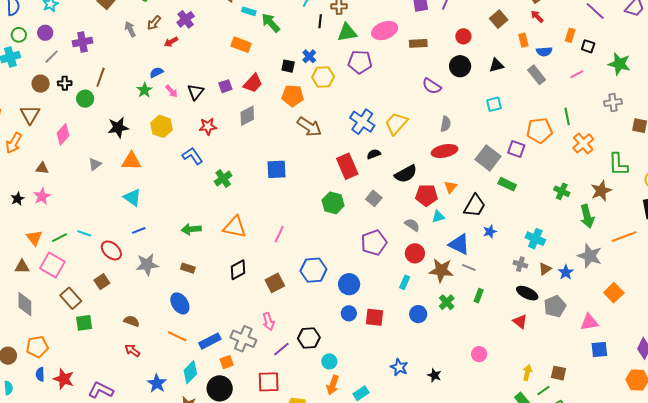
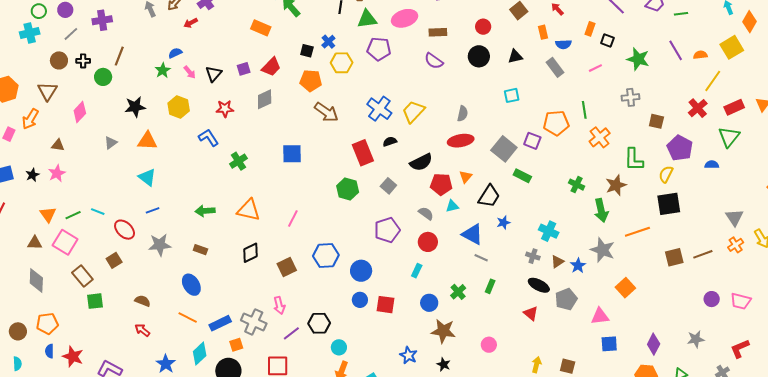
purple semicircle: (432, 86) -> (434, 61), moved
brown star: (441, 270) -> (443, 331), moved

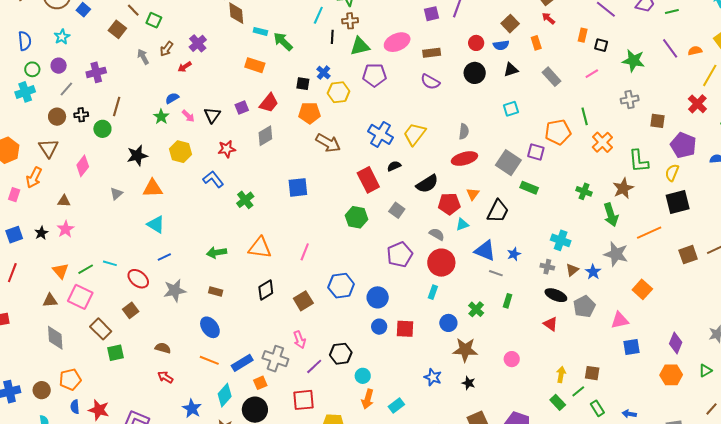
blue semicircle: (563, 44) -> (501, 45), moved
blue star: (503, 223) -> (514, 254), moved
red circle: (428, 242) -> (441, 263), size x1.4

